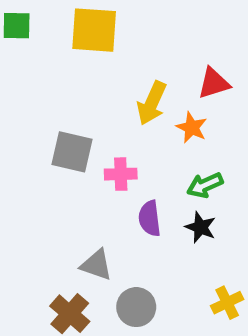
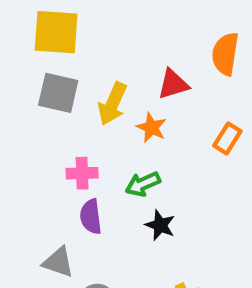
gray square: (72, 152) -> (58, 93), moved
green arrow: (205, 185) -> (143, 184), moved
purple semicircle: (150, 218) -> (91, 217), moved

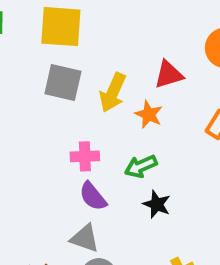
purple semicircle: (91, 217) -> (93, 196), turned -32
gray triangle: (58, 262) -> (85, 238), moved

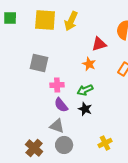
gray square: (63, 82) -> (39, 63), moved
yellow arrow: (113, 92) -> (71, 21), moved
black star: (157, 204) -> (85, 109), moved

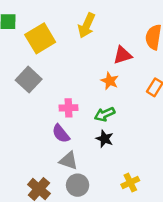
yellow square: (45, 20) -> (40, 38), moved, turned -35
gray square: (39, 63) -> (29, 80), moved, turned 30
purple semicircle: (61, 105) -> (61, 134), moved

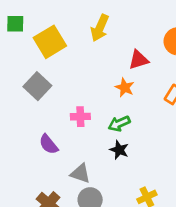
purple semicircle: (61, 134) -> (48, 144), moved

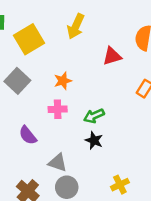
orange star: (125, 88) -> (63, 81), moved, turned 30

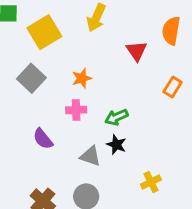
red triangle: (112, 56) -> (137, 51), turned -48
gray triangle: (58, 163) -> (90, 156), moved
yellow cross: (120, 185) -> (151, 182), moved

